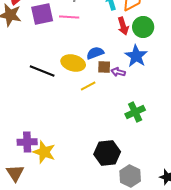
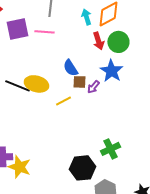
blue semicircle: (95, 53) -> (70, 68), turned -102
yellow ellipse: (73, 63) -> (36, 84), moved
purple arrow: (118, 72) -> (93, 87), turned -64
green cross: (135, 112) -> (110, 149), moved

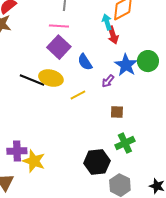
cyan arrow: (86, 17) -> (107, 22), moved
purple square: (17, 29) -> (59, 47), moved, turned -35
green circle: (118, 42) -> (148, 61), moved
brown square: (79, 82) -> (117, 112), moved

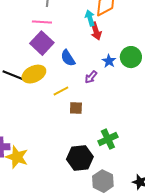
blue star: (126, 65) -> (109, 61), size x0.6
yellow ellipse: (51, 78) -> (34, 74), turned -40
brown square: (117, 112) -> (76, 108), moved

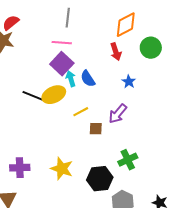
cyan arrow: (90, 18) -> (71, 79), moved
green circle: (131, 57) -> (151, 48), moved
purple arrow: (91, 77) -> (118, 114), moved, size x1.5
yellow star: (17, 157) -> (62, 169), moved

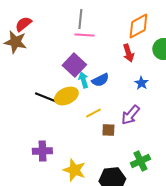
pink line: (62, 43) -> (84, 35), moved
blue semicircle: (88, 79) -> (100, 80), turned -84
purple cross: (20, 168) -> (42, 151), moved

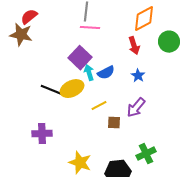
blue star: (141, 83) -> (138, 76), moved
purple cross: (42, 151) -> (42, 134), moved

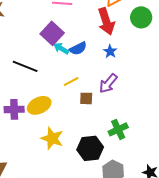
red arrow: (134, 46) -> (106, 21), size x1.5
cyan arrow: (89, 73) -> (61, 48), turned -42
yellow ellipse: (72, 89) -> (39, 105), moved

